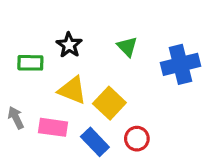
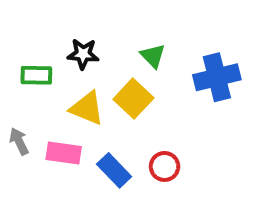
black star: (69, 45) -> (83, 54), turned -30
yellow square: (109, 103) -> (133, 99), moved

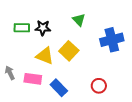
green triangle: (153, 56) -> (79, 20), moved
green rectangle: (36, 75) -> (22, 28), moved
red circle: (165, 166) -> (99, 86), moved

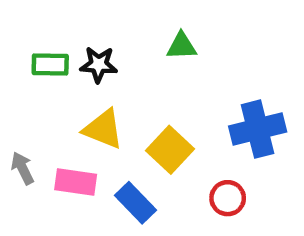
green triangle: (79, 20) -> (182, 46), turned -48
blue cross: (112, 40) -> (258, 129), moved
yellow square: (69, 51) -> (170, 150), moved

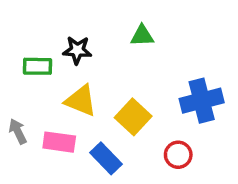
green rectangle: (50, 65) -> (38, 66), moved

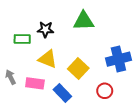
green triangle: (142, 36) -> (84, 21), size x1.5

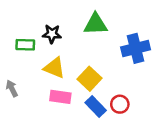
blue cross: (118, 59) -> (136, 48), moved
pink rectangle: (35, 83) -> (60, 97), moved
blue rectangle: (62, 93) -> (96, 107), moved

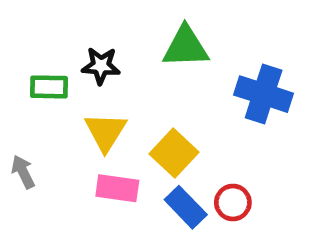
blue cross: (136, 48) -> (264, 94), turned 32
yellow triangle: (54, 68) -> (106, 132), turned 40

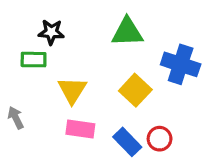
black star: (101, 66) -> (51, 32), moved
yellow square: (174, 153) -> (135, 90), moved

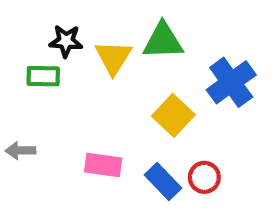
blue cross: (181, 64) -> (231, 82), turned 36
yellow triangle: (72, 90) -> (113, 58), moved
gray arrow: (16, 118) -> (20, 150), turned -65

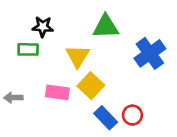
yellow triangle: (113, 58) -> (78, 56), moved
yellow square: (173, 115) -> (91, 86), moved
pink rectangle: (103, 165) -> (57, 92), moved

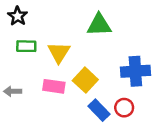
black star: (43, 27) -> (18, 16), moved, turned 30
blue cross: (150, 53) -> (135, 71), moved, turned 32
yellow triangle: (78, 56) -> (59, 52), moved

